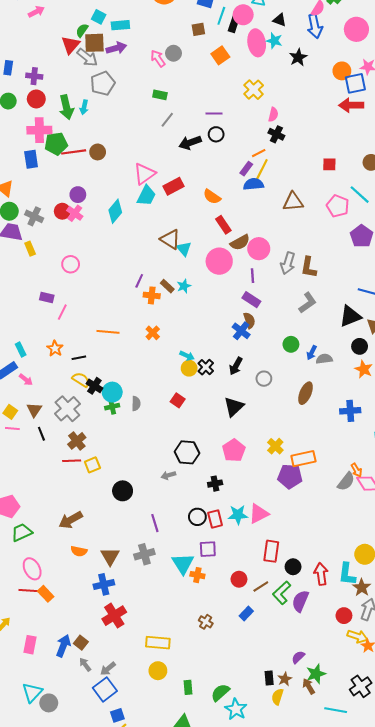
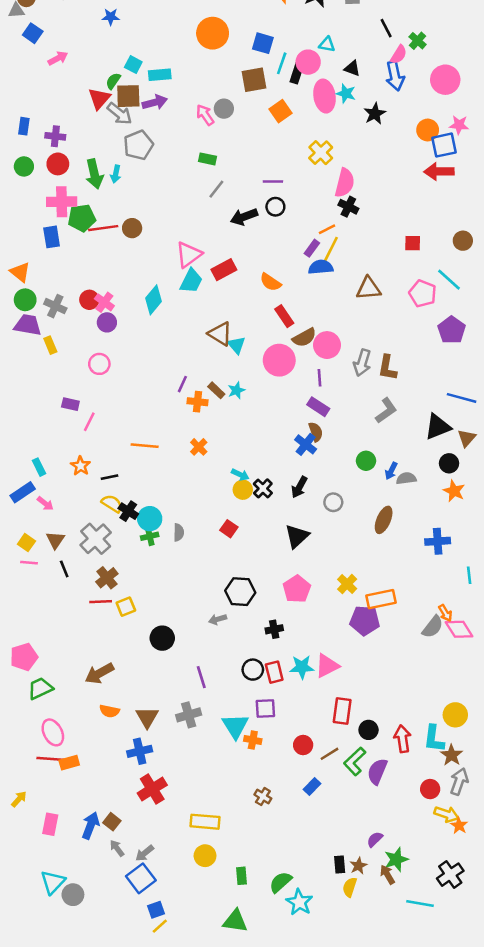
brown square: (198, 29) -> (254, 80), size x1.5
pink semicircle: (273, 115) -> (345, 183), size x1.6
purple circle: (78, 195) -> (107, 322), moved
orange rectangle: (46, 594) -> (69, 763), turned -63

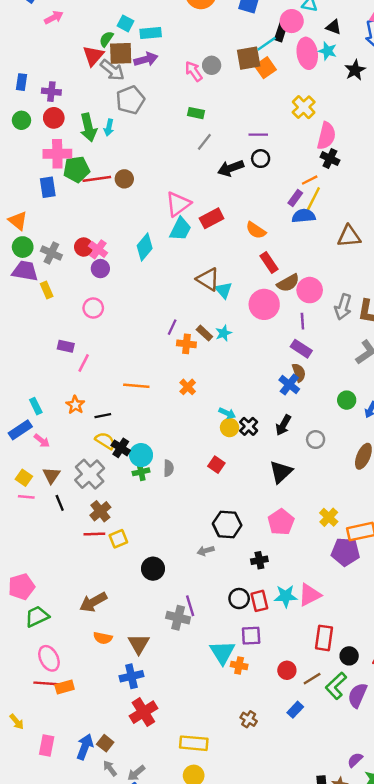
cyan line: (282, 63) -> (267, 44), moved, turned 36
brown square: (254, 80) -> (249, 58), moved
gray cross: (189, 715) -> (178, 618), moved, turned 30
yellow arrow: (19, 799) -> (17, 722), turned 98

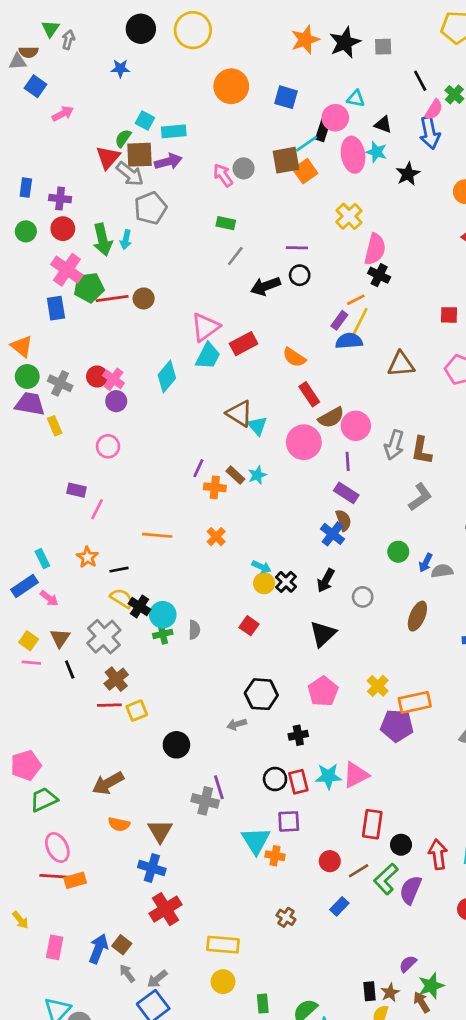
pink cross: (57, 154) -> (67, 270), turned 36
blue cross: (131, 676) -> (152, 868), turned 30

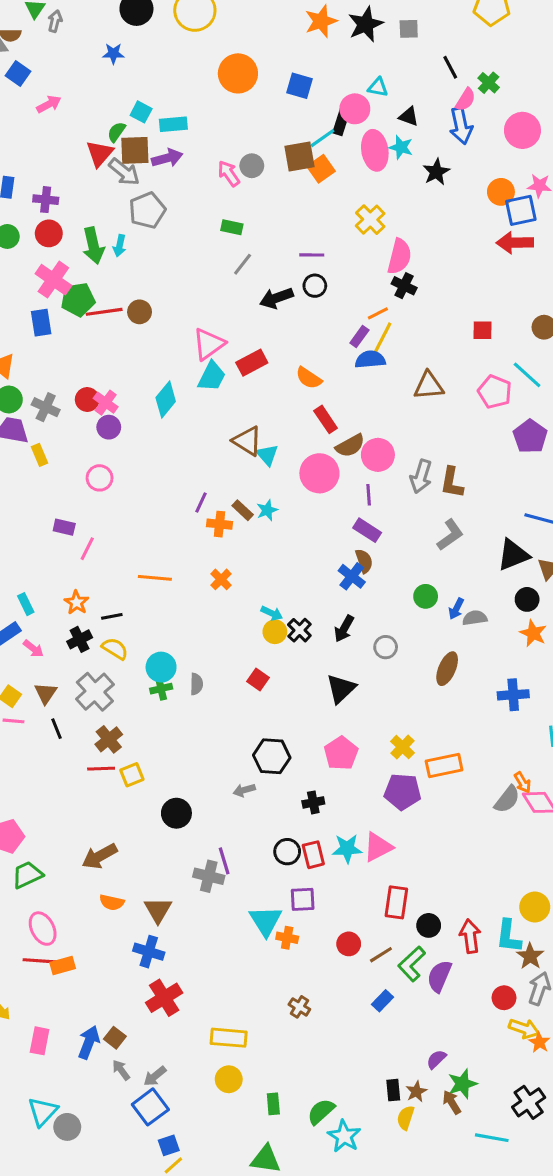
black cross: (139, 607) -> (80, 639), moved, turned 30
purple pentagon: (397, 726) -> (403, 792), moved
blue rectangle: (339, 906) -> (383, 1001), moved

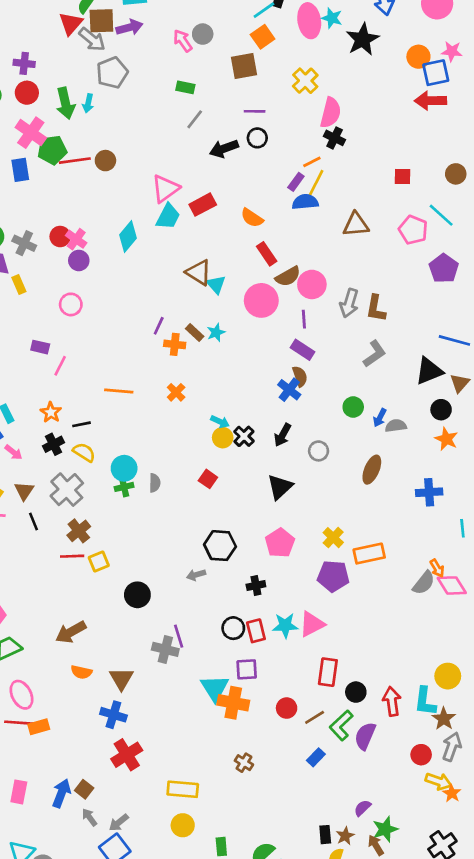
brown square: (299, 157) -> (244, 66), moved
black star: (436, 172) -> (363, 39), size x1.4
orange cross: (287, 938) -> (233, 703), size x1.6

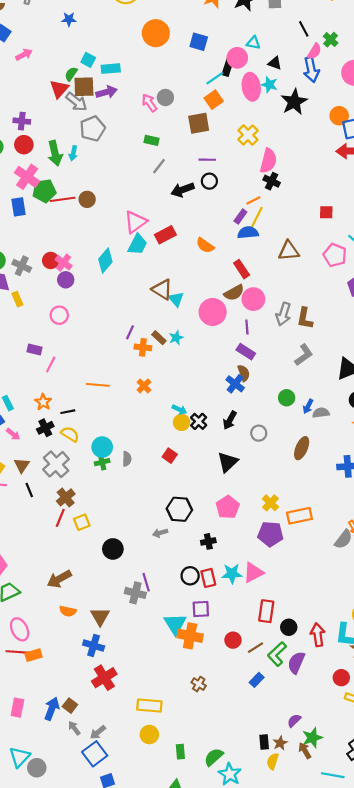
red rectangle: (267, 254) -> (242, 269), moved
red line: (72, 556) -> (60, 518), turned -66

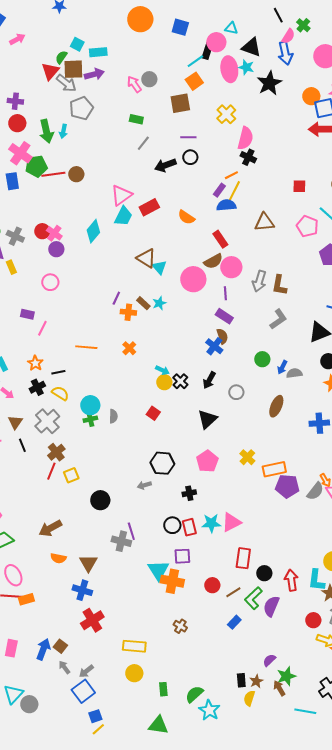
black triangle: (275, 63) -> (251, 47), size x1.5
purple pentagon: (271, 534) -> (287, 486), moved

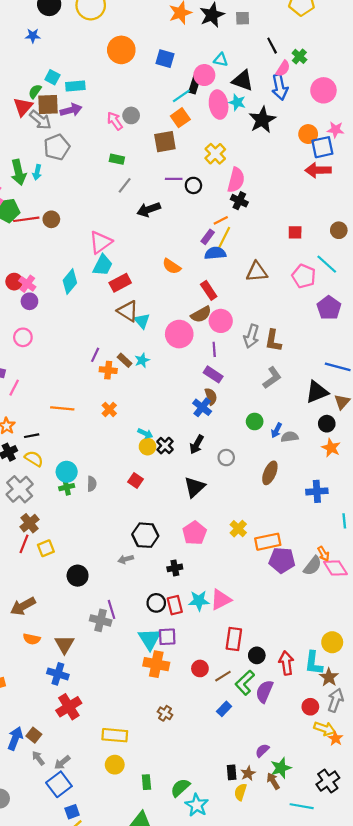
black circle: (190, 157) -> (193, 185), moved
red rectangle: (149, 207) -> (120, 283), moved
cyan triangle: (158, 570) -> (150, 639), moved

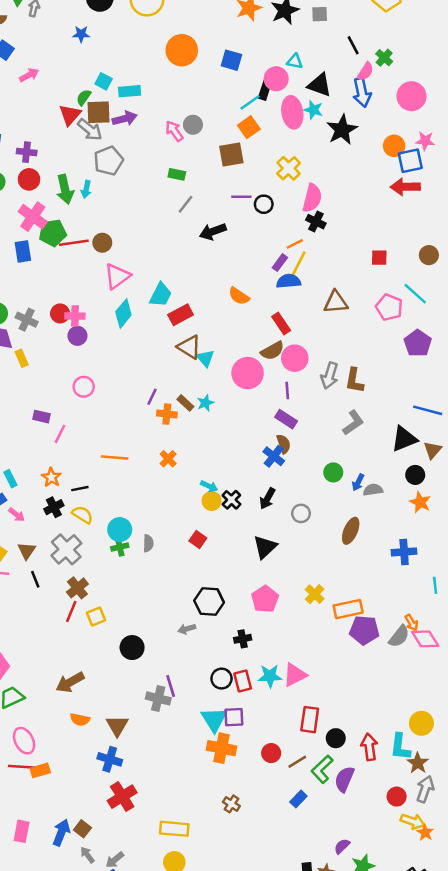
pink triangle: (101, 242) -> (117, 276), moved
pink cross: (27, 284) -> (75, 316), turned -35
pink circle: (23, 337) -> (84, 387), moved

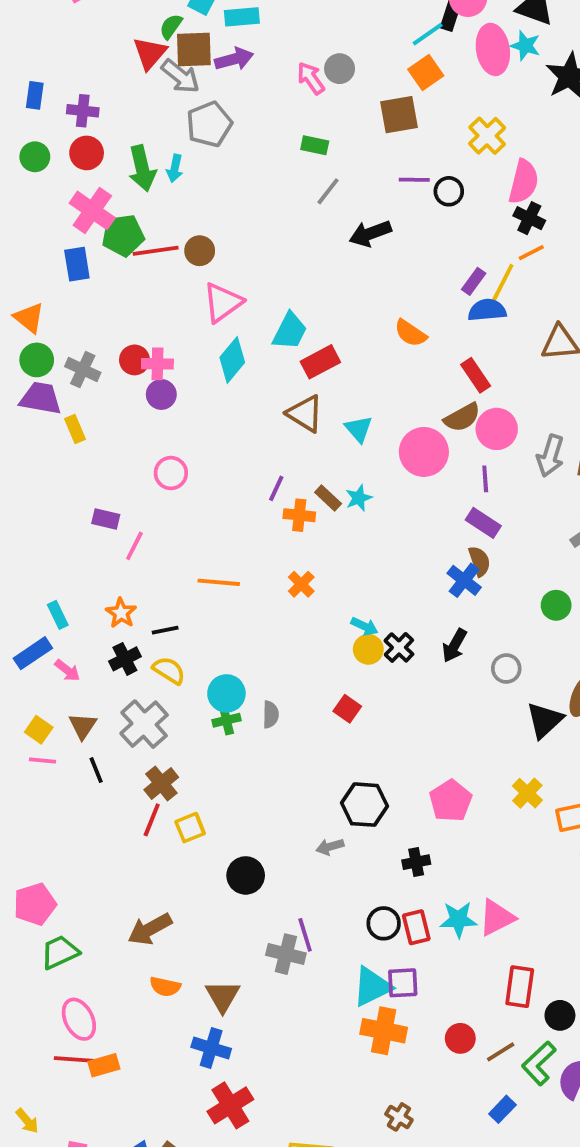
orange line: (295, 244) -> (531, 253), moved
brown triangle: (189, 347) -> (305, 414), moved
black triangle: (265, 547) -> (545, 720), moved
cyan triangle: (214, 720) -> (372, 987), turned 36

